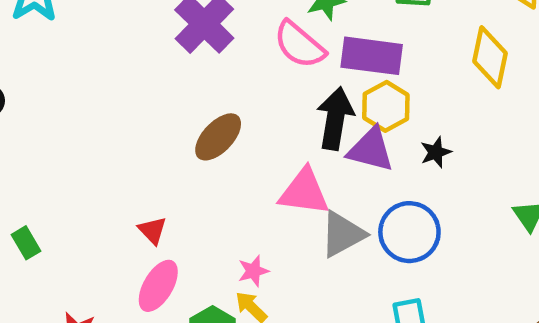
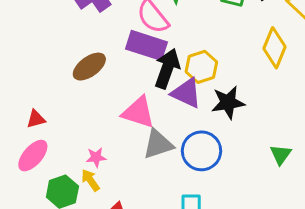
purple rectangle: (372, 56) -> (146, 45), moved
black star: (436, 152) -> (228, 103), size x1.6
red triangle: (153, 230) -> (36, 119), turned 48

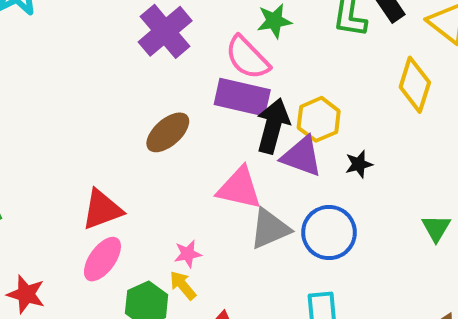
black star: (228, 103) -> (359, 164), size x0.6
red triangle: (36, 119) -> (102, 210), size x1.6

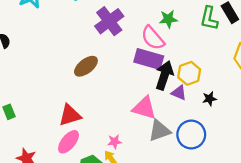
brown ellipse: (168, 132) -> (86, 66), moved
purple triangle: (302, 156) -> (179, 93), size x0.7

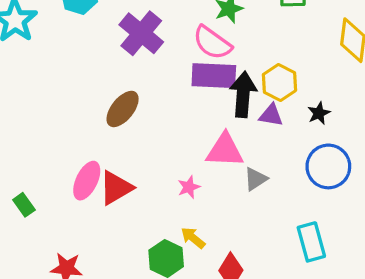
gray triangle: (159, 131) -> (256, 179), size x0.7
blue circle: (191, 135) -> (328, 166), moved
pink ellipse: (68, 142) -> (87, 181), moved
pink star: (115, 142) -> (189, 187), moved

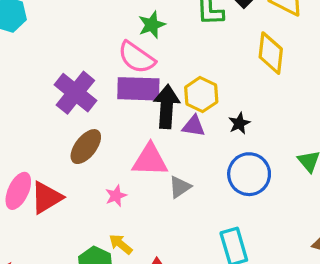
purple cross: (141, 33) -> (75, 93), moved
brown ellipse: (123, 109) -> (86, 147), moved

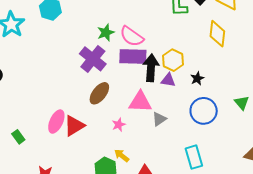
green star: (152, 25) -> (106, 33), moved

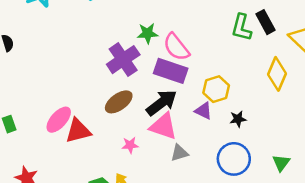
black arrow: (151, 68) -> (162, 103), moved, turned 32

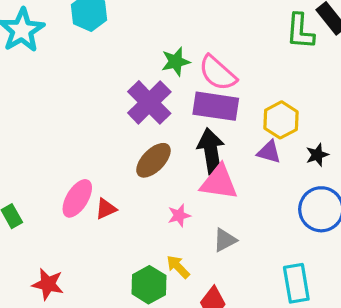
black arrow: (162, 103) -> (211, 151), turned -52
red triangle: (78, 131) -> (106, 209), size x0.6
gray triangle: (179, 153) -> (225, 240), moved

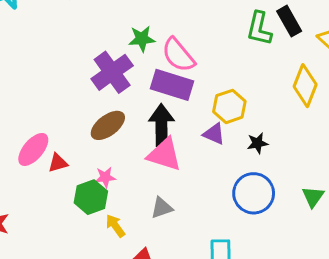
pink star: (179, 215) -> (105, 177), moved
green hexagon: (149, 285) -> (91, 197), moved

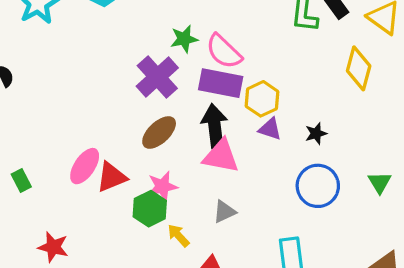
yellow hexagon: (229, 106) -> (262, 99), moved
red triangle: (58, 163) -> (112, 177), size x1.5
pink star: (105, 177) -> (162, 186), size x1.4

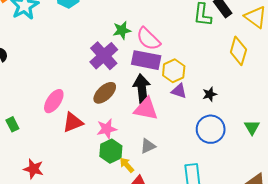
pink ellipse: (85, 166) -> (54, 101), moved
green hexagon: (150, 209) -> (111, 151), moved
yellow arrow: (178, 236) -> (127, 165), moved

